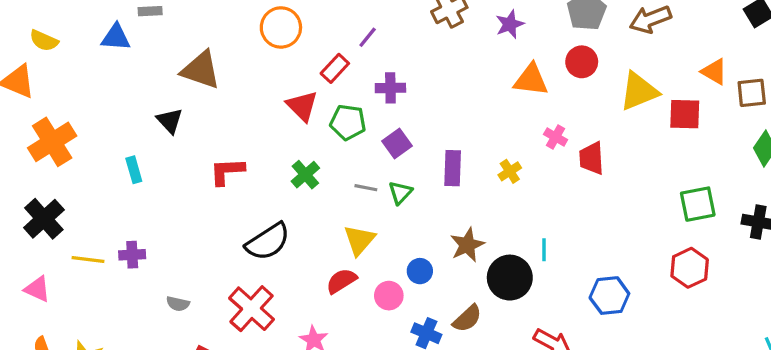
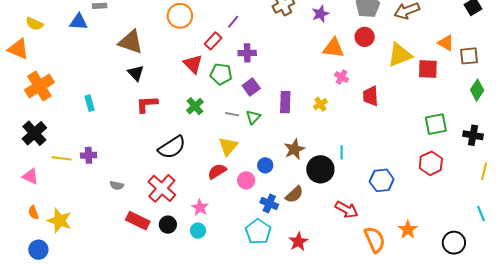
black triangle: (170, 121) -> (136, 73), moved
pink cross: (556, 137) -> (342, 77), moved

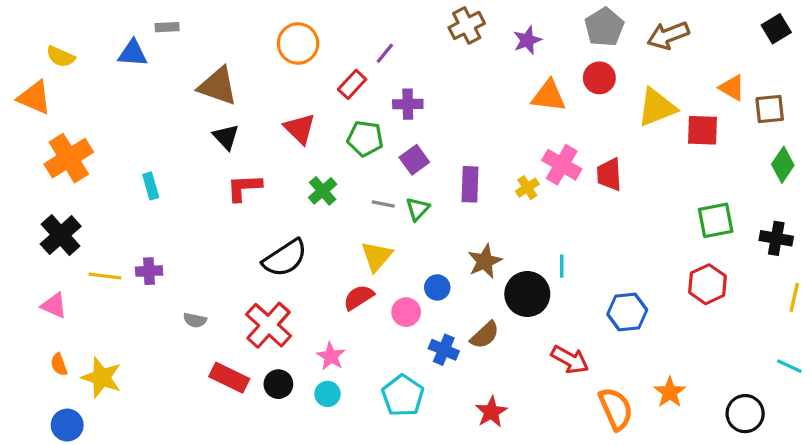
red triangle: (193, 64) -> (300, 129), moved
pink cross: (342, 77) -> (562, 165), moved, size x1.6
cyan line: (481, 214) -> (789, 366), turned -42
cyan pentagon: (258, 232) -> (403, 396), moved

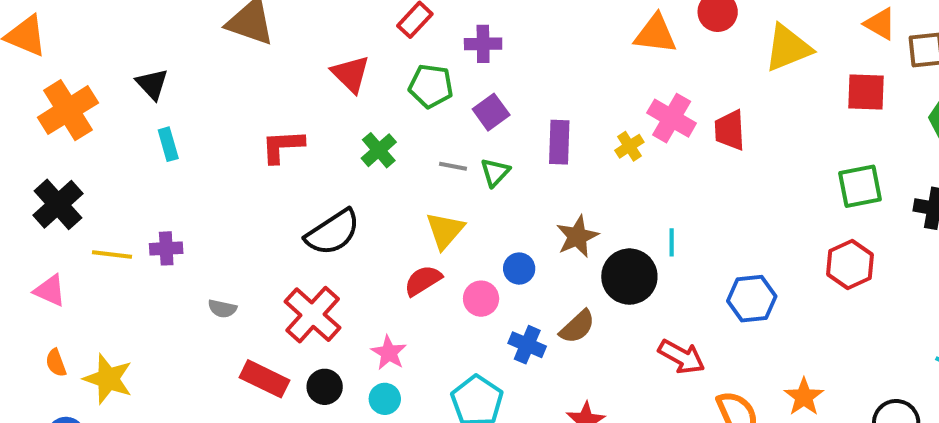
red square: (703, 130) -> (866, 92), moved
black triangle: (226, 137) -> (152, 84), moved

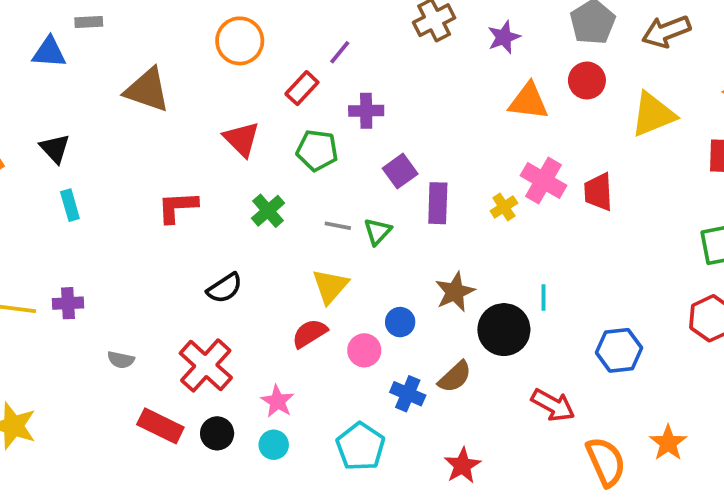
purple square: (491, 112) -> (400, 171), moved
black semicircle: (333, 232) -> (225, 288), size x0.7

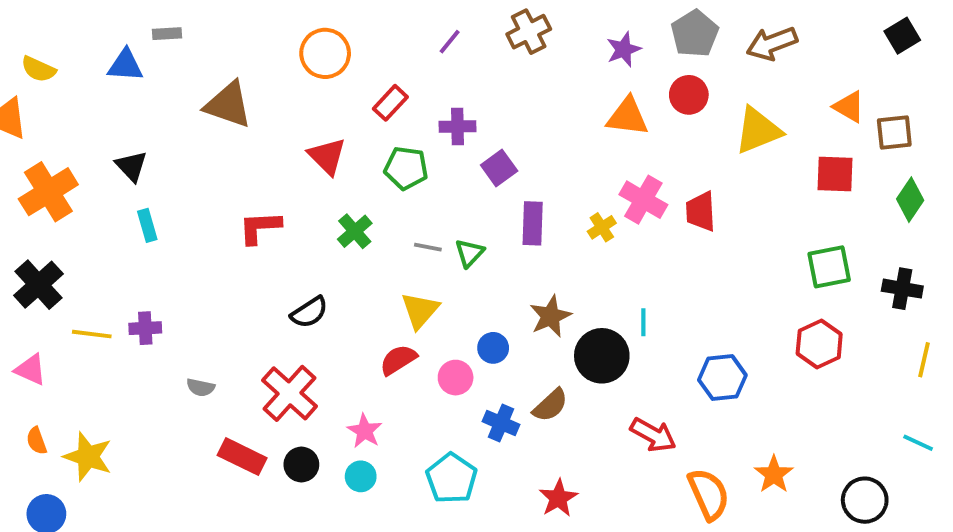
purple star: (504, 37) -> (624, 49), moved
purple line: (340, 52) -> (450, 42), moved
purple square: (400, 171) -> (499, 168), moved

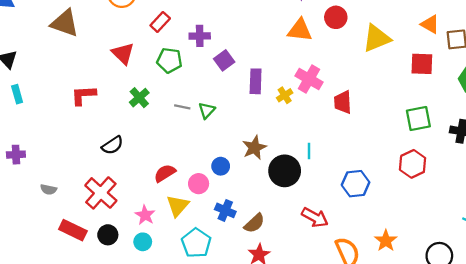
red trapezoid: (701, 212) -> (343, 102), moved
purple rectangle: (533, 223) -> (256, 81), moved
yellow triangle: (420, 310) -> (178, 206), moved
brown semicircle: (550, 405) -> (254, 223), moved

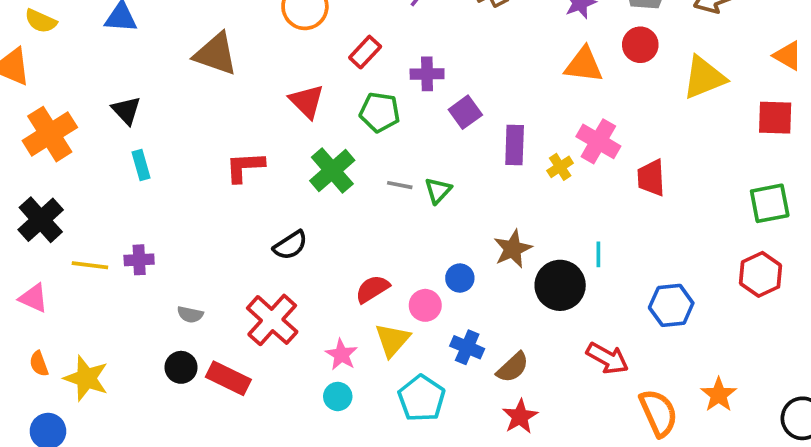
green cross: (139, 98) -> (332, 171), size x1.4
black circle: (108, 235) -> (181, 367), moved

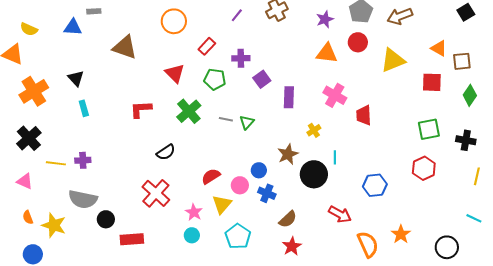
yellow cross: (560, 167) -> (314, 130), moved
gray semicircle: (190, 314) -> (83, 199), moved, size x2.0
blue cross: (467, 347) -> (267, 193), moved
red rectangle: (228, 378) -> (132, 239), moved, turned -30

